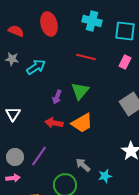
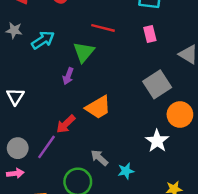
pink rectangle: (125, 62) -> (150, 34), turned -40
green triangle: (80, 91) -> (84, 52), moved
red arrow: (54, 123) -> (66, 124), moved, turned -54

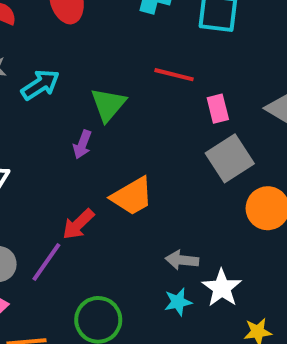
red line: (103, 28) -> (174, 75), moved
pink rectangle: (150, 34) -> (218, 109), moved
white star: (157, 141) -> (222, 288), moved
gray arrow: (99, 158) -> (182, 260), moved, turned -36

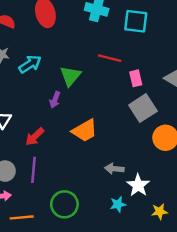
red arrow: (78, 224) -> (35, 137), moved
purple line: (46, 262) -> (34, 170), turned -30
cyan star: (178, 302) -> (118, 204), moved

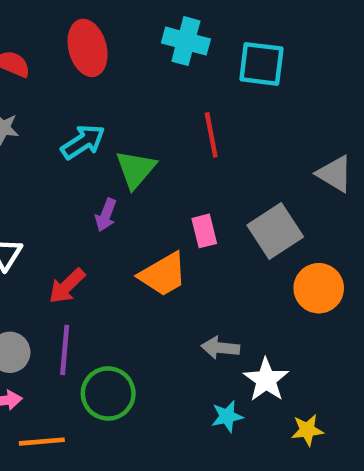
red line: (110, 58) -> (211, 135), turned 65
cyan arrow: (30, 64) -> (83, 142), moved
pink rectangle: (136, 78) -> (204, 231), moved
green circle: (64, 204) -> (108, 393), moved

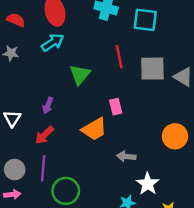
cyan arrow: (83, 142) -> (53, 42), moved
purple arrow: (106, 215) -> (48, 105), moved
gray square: (275, 231) -> (152, 69), moved, turned 32
gray arrow: (220, 348) -> (126, 156), moved

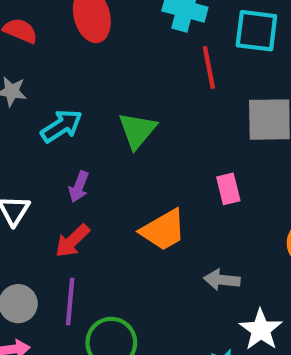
cyan arrow: (53, 42) -> (61, 126), moved
red line: (119, 57) -> (209, 68), moved
pink rectangle: (116, 107) -> (228, 189), moved

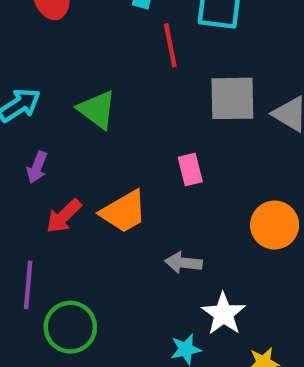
green triangle: (137, 130) -> (97, 110), turned -33
red arrow: (72, 241) -> (64, 216), moved

